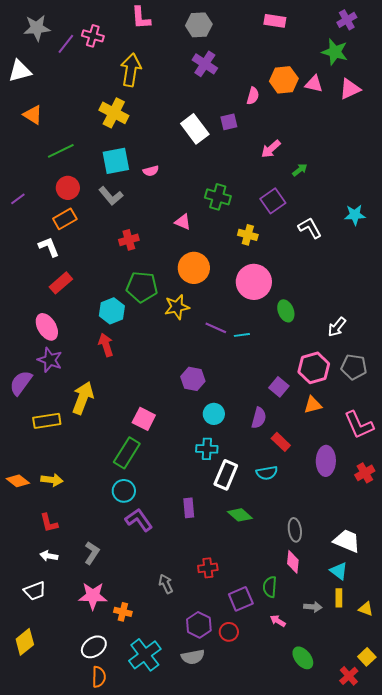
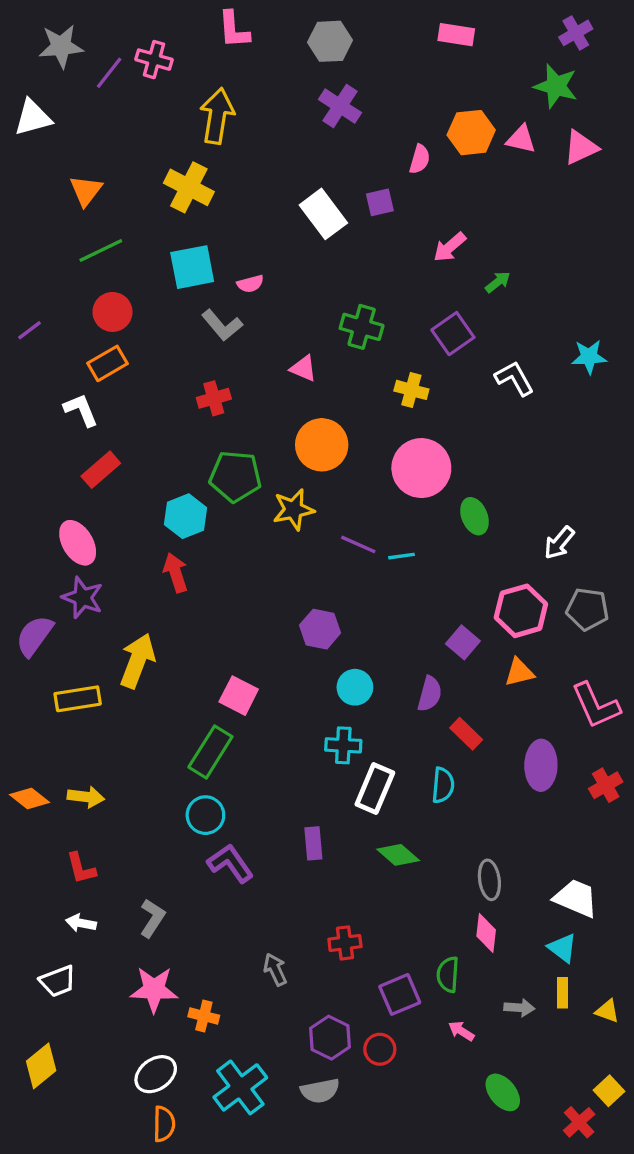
orange triangle: (33, 115) -> (86, 191), moved, turned 35
gray L-shape: (111, 196) -> (222, 325), moved
cyan semicircle: (267, 473) -> (443, 785), turned -75

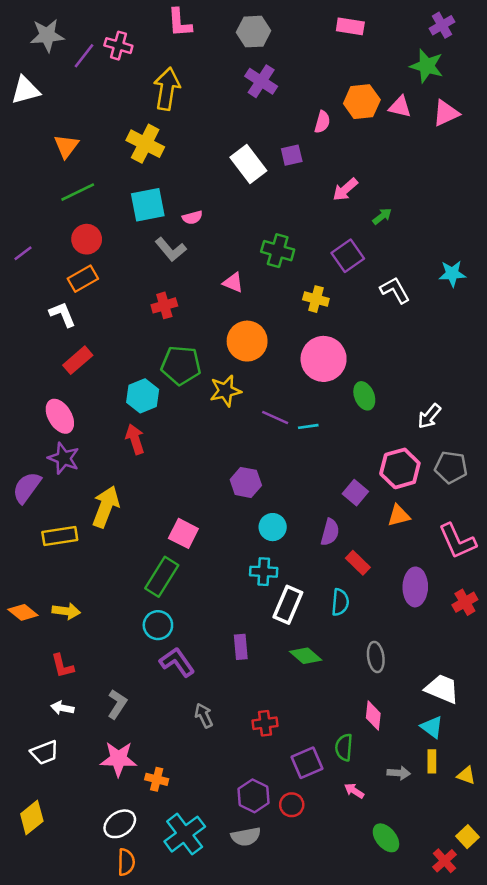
gray ellipse: (489, 880) -> (376, 657), moved
gray arrow: (275, 970) -> (204, 716), moved

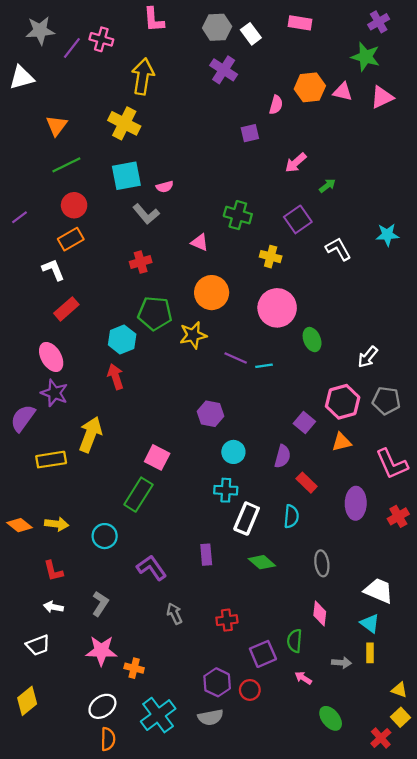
white rectangle: (248, 164) -> (251, 34), moved, size x0.7
cyan circle: (158, 625) -> (105, 536), moved
yellow triangle: (466, 775) -> (399, 690), moved

